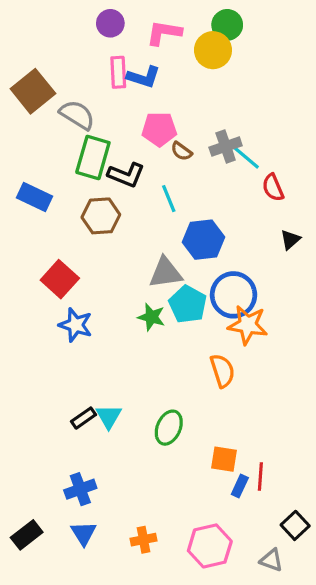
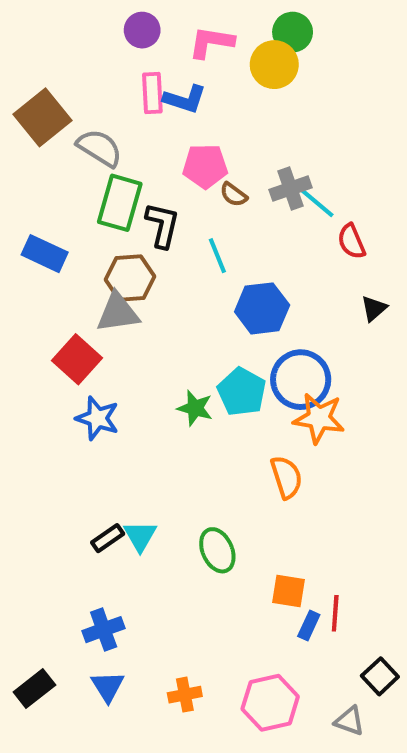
black L-shape: (126, 175) -> (162, 225), turned -99
gray triangle: (166, 273) -> (118, 313), moved
green ellipse: (169, 428) -> (217, 550), turned -48

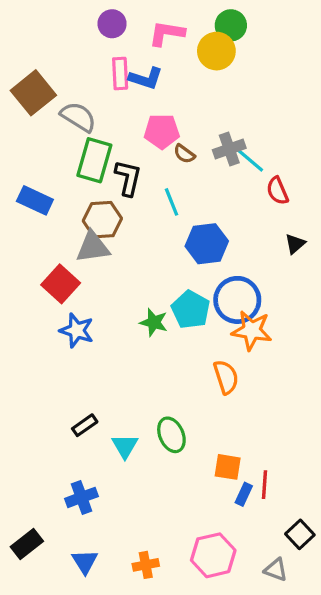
cyan triangle: (140, 536) -> (125, 446), moved
blue triangle: (108, 686) -> (85, 562), moved
orange cross: (185, 695) -> (146, 565), moved

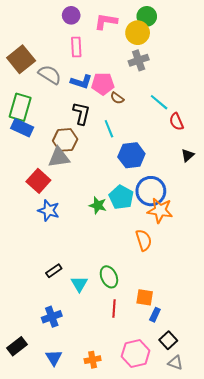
blue L-shape: (146, 78) -> (81, 82), moved
gray cross: (229, 149) -> (139, 60), moved
green rectangle: (94, 160) -> (20, 107), moved
red line: (265, 485) -> (114, 309), moved
black square: (300, 534) -> (168, 340), moved

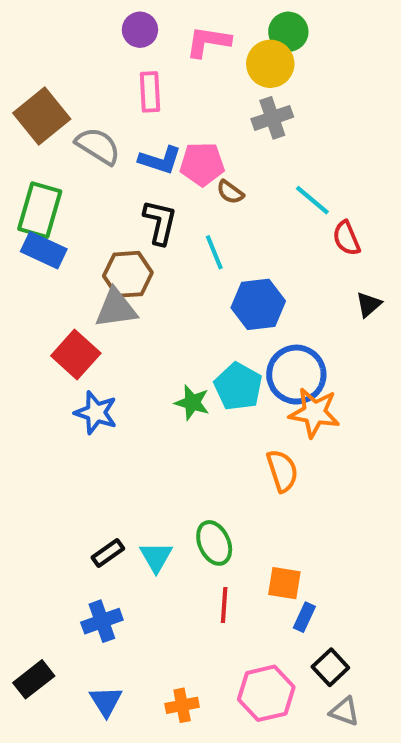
black rectangle: (54, 271) -> (108, 553), moved

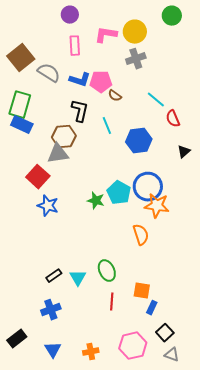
green circle: (288, 32) -> (172, 16), moved
pink L-shape: (208, 42) -> (106, 35), moved
blue hexagon: (258, 304) -> (139, 141), moved

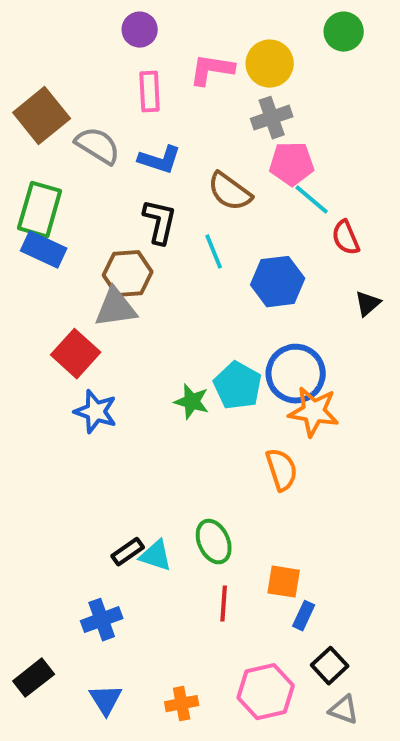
pink pentagon: (101, 82) -> (292, 164), moved
brown semicircle: (115, 96) -> (230, 192), size x1.6
black rectangle: (54, 276) -> (128, 552), moved
cyan triangle: (78, 278) -> (156, 556), turned -42

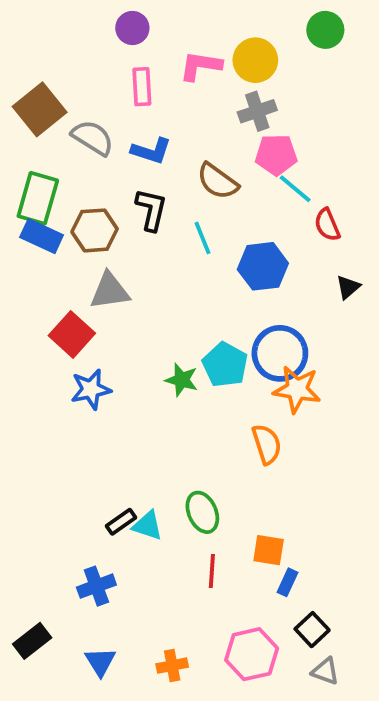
brown hexagon: (128, 274) -> (95, 230), moved
blue star: (96, 412) -> (91, 389), turned -30

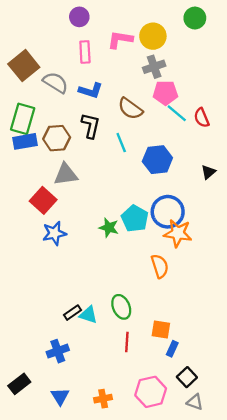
red semicircle: (327, 225) -> (202, 118), moved
blue rectangle: (42, 236) -> (25, 141), turned -35

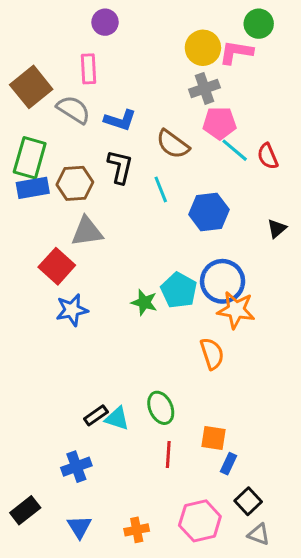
pink L-shape: (120, 40) -> (236, 52), moved
pink rectangle: (85, 52) -> (88, 69), moved

